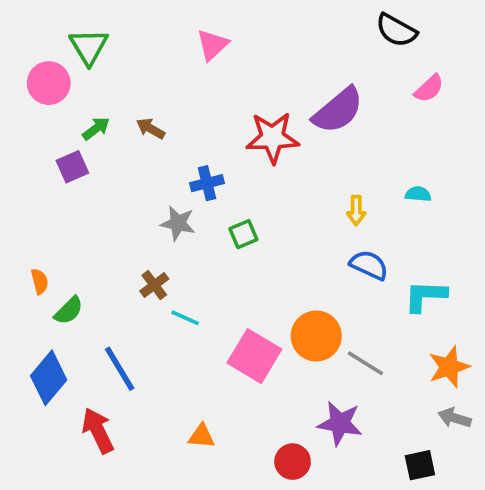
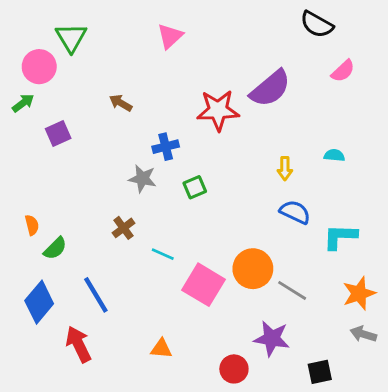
green arrow: (96, 129) -> (23, 103), moved
cyan line: (185, 318) -> (163, 254), moved
black square: (420, 465) -> (320, 372), moved

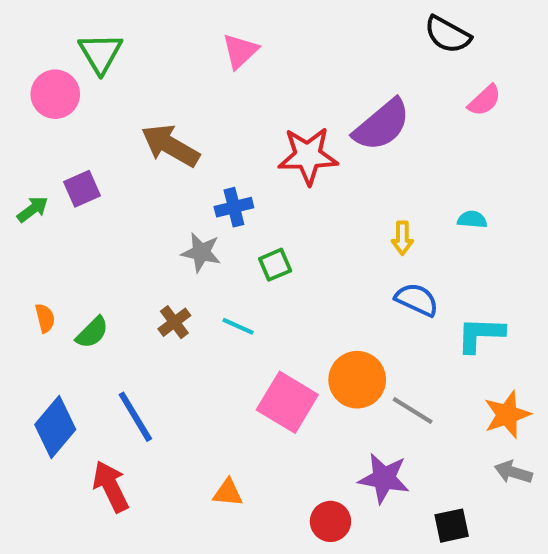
green arrow: (23, 103) -> (33, 209), moved
brown arrow: (121, 103) -> (170, 146), size x1.8
green semicircle: (55, 248) -> (92, 332), moved
cyan line: (163, 254) -> (238, 326), moved

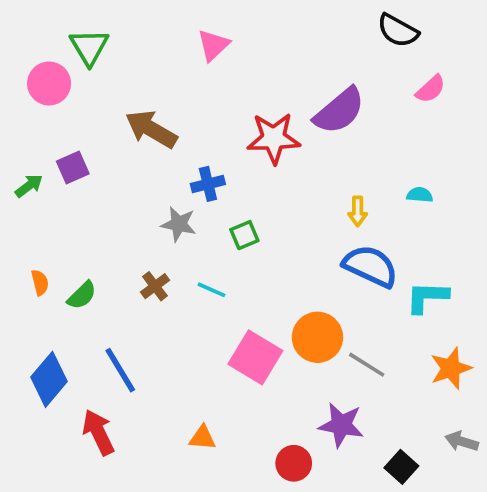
blue semicircle: (417, 300) -> (370, 266), size x1.4
gray arrow: (513, 472) -> (462, 441), moved
black square: (452, 526) -> (401, 467), turned -36

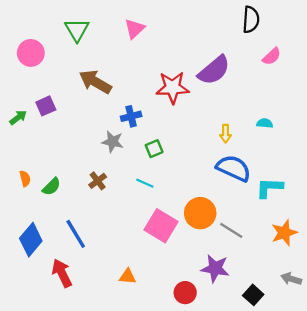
black semicircle: (398, 31) -> (251, 20), turned -115
green triangle: (89, 47) -> (77, 30), moved
cyan line: (212, 290) -> (145, 183), moved

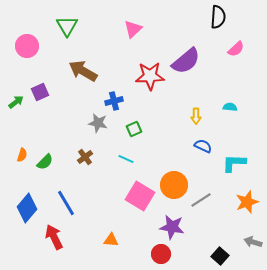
pink triangle: (134, 29) -> (133, 29), moved
blue semicircle: (234, 168) -> (203, 146), size x0.6
orange semicircle: (25, 179) -> (22, 155), turned 32
gray line: (231, 230) -> (201, 200), turned -65
purple star: (215, 268) -> (172, 227), moved

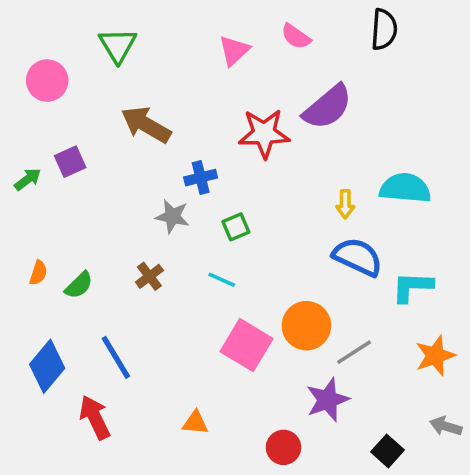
pink semicircle: (236, 49) -> (296, 36), moved, turned 78
cyan semicircle: (230, 107) -> (405, 188), size x2.0
blue semicircle: (203, 146) -> (358, 257), size x1.6
purple star: (172, 227) -> (328, 400), moved, turned -30

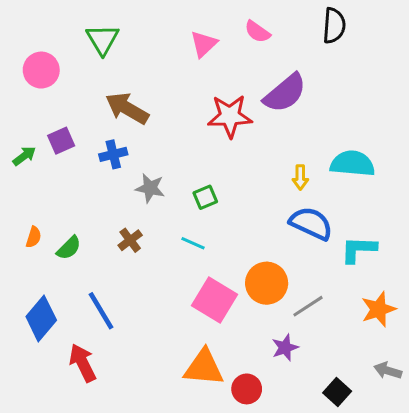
blue cross: (201, 178) -> (113, 154), moved
purple star: (328, 400) -> (285, 348), size x0.7
orange triangle: (195, 423) -> (204, 367), moved, size x1.8

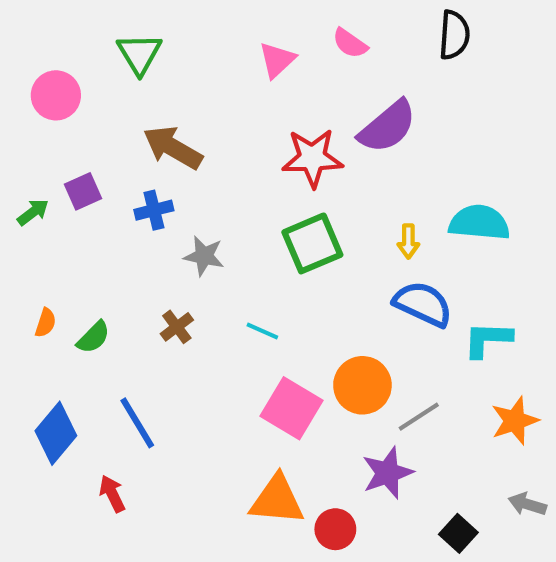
green square: (205, 197) -> (312, 243), moved, size x1.8
purple star: (285, 348) -> (387, 473), size x1.4
red arrow: (83, 363) -> (112, 494), size x0.7

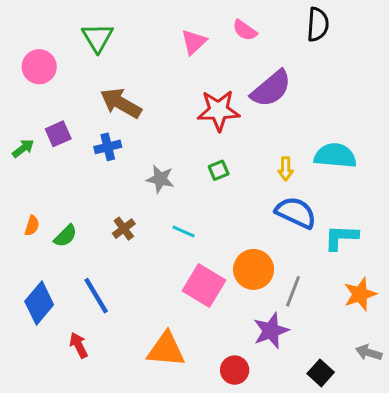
green square: (312, 243) -> (219, 170), size x0.5
gray star: (204, 256) -> (160, 179), moved
gray line: (419, 417) -> (293, 291), turned -36
orange triangle: (277, 500) -> (166, 350), moved

